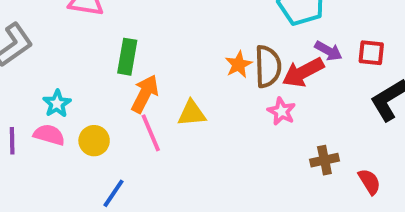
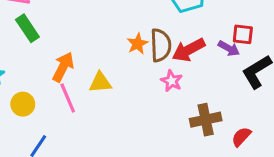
purple arrow: (328, 51) -> (229, 48), moved
green rectangle: (127, 57) -> (27, 28), moved, turned -44
brown cross: (324, 160) -> (206, 120), size x1.4
red semicircle: (369, 182) -> (241, 137), turned -105

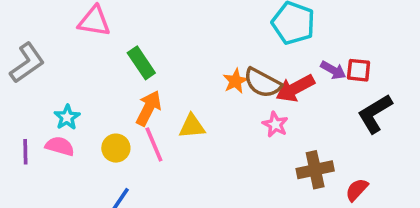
green rectangle: (27, 28) -> (141, 63), moved
brown semicircle: (161, 45) -> (263, 83), turned 120
purple arrow: (229, 48) -> (333, 70), moved
yellow circle: (23, 104) -> (116, 148), moved

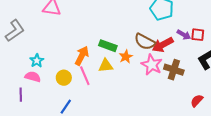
green rectangle: (141, 63) -> (108, 46), moved, turned -36
orange star: (235, 81) -> (126, 57), moved
pink star: (275, 124) -> (152, 65), size x1.5
purple line: (25, 152) -> (21, 95), moved
brown cross: (315, 170) -> (174, 70), moved, turned 30

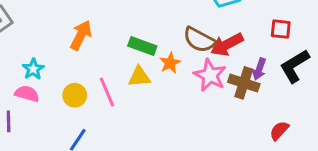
purple arrow: (184, 35) -> (259, 69), moved, turned 80
orange arrow: (82, 56) -> (81, 35), moved

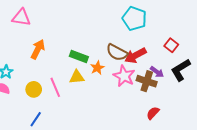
red square: (281, 29) -> (171, 45), turned 32
purple arrow: (259, 69) -> (157, 72), turned -72
red semicircle: (279, 131) -> (153, 113), moved

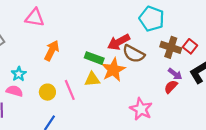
red arrow: (135, 55) -> (119, 42), moved
orange star: (97, 68) -> (113, 70), size x1.6
pink star: (124, 76) -> (141, 109), moved
brown cross: (147, 81) -> (171, 47), moved
red semicircle: (153, 113) -> (171, 87), moved

